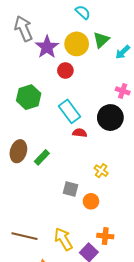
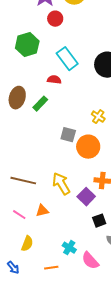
red circle: (65, 70) -> (55, 19), moved
red semicircle: (80, 133) -> (54, 80), moved
orange circle: (91, 201) -> (88, 147), size x1.5

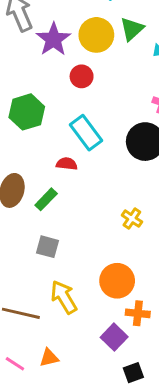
red circle: (55, 19) -> (82, 76), moved
gray square: (68, 135) -> (47, 247), moved
orange circle: (88, 147) -> (117, 281), moved
yellow arrow: (61, 184) -> (64, 297), moved

